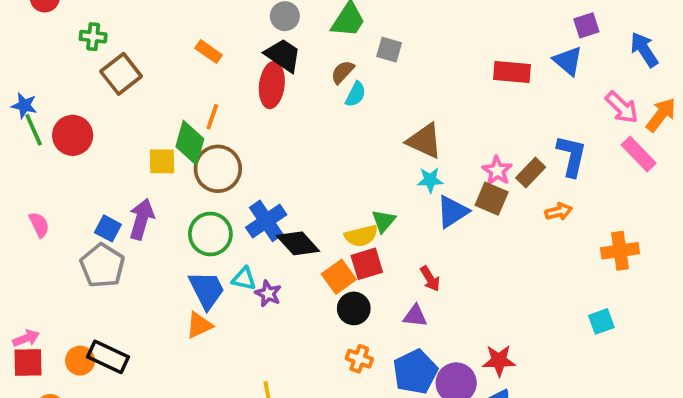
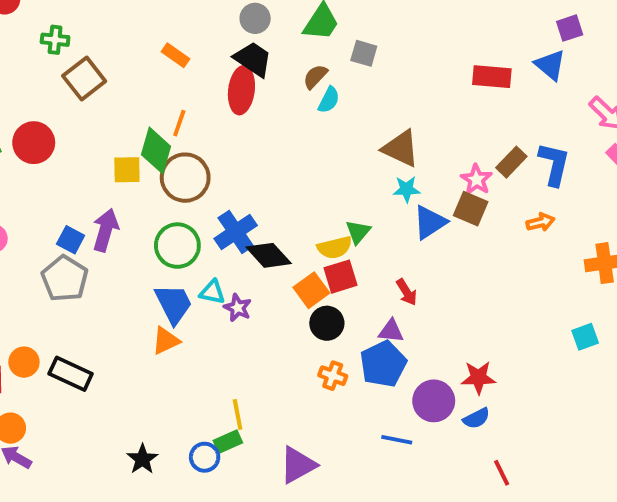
brown rectangle: (531, 173) -> (511, 162), moved
orange circle: (80, 361) -> (24, 362), moved
blue pentagon: (415, 372) -> (383, 364), moved

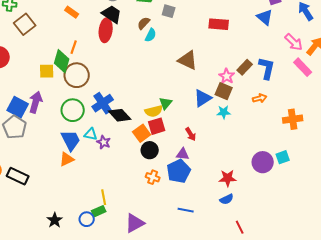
red rectangle: (492, 77) -> (219, 24), moved
cyan star: (407, 189) -> (224, 112), moved
blue square: (71, 240) -> (18, 107), size x1.5
purple circle: (434, 401) -> (263, 162), moved

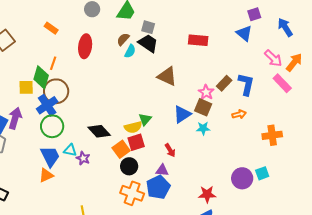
black trapezoid: (112, 14) -> (148, 43), moved
blue cross: (103, 103) -> (47, 105), moved
orange cross: (153, 177) -> (132, 193), size x1.6

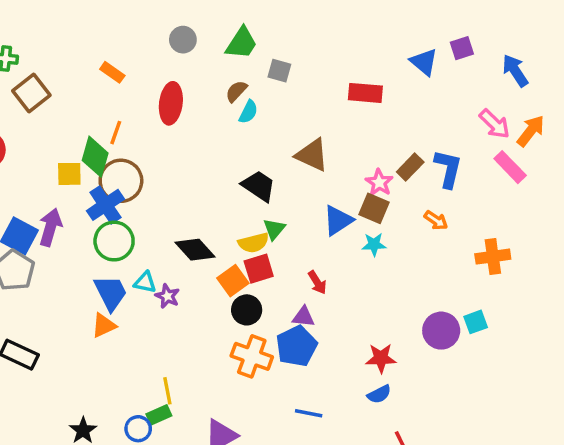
blue triangle: (244, 33) -> (424, 62), moved
black trapezoid: (148, 43) -> (259, 186), moved
orange arrow: (239, 114) -> (436, 220), turned 48

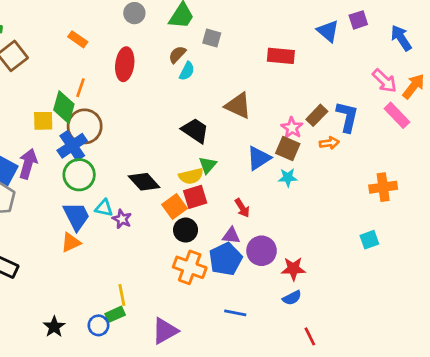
orange arrow: (436, 220) -> (329, 143), moved, turned -42
purple circle: (441, 331) -> (262, 251), moved

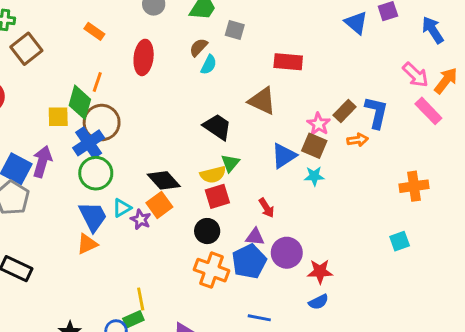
red rectangle: (281, 56) -> (288, 62), moved
orange square: (174, 207) -> (159, 205), moved
cyan triangle: (104, 208) -> (122, 208), turned -42

